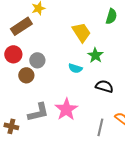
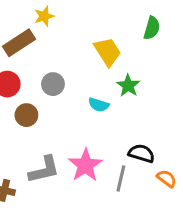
gray circle: (37, 60) -> (53, 84), moved
black semicircle: (104, 86) -> (141, 153), moved
gray line: (100, 127) -> (121, 179), moved

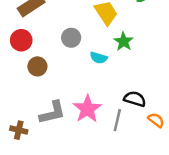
gray circle: (53, 84) -> (71, 38), moved

